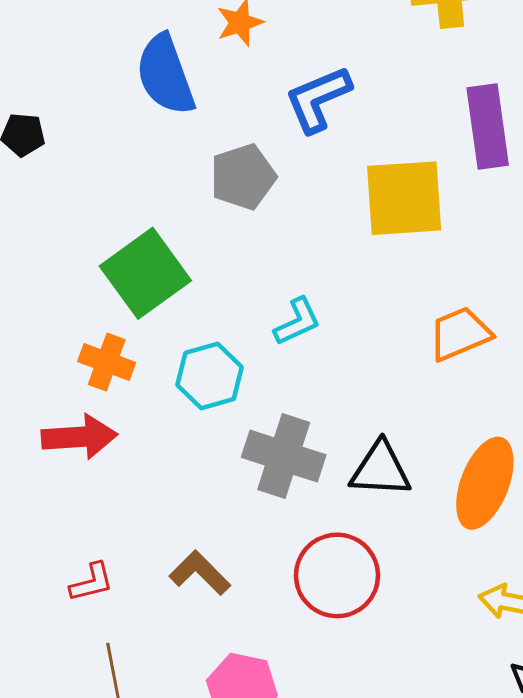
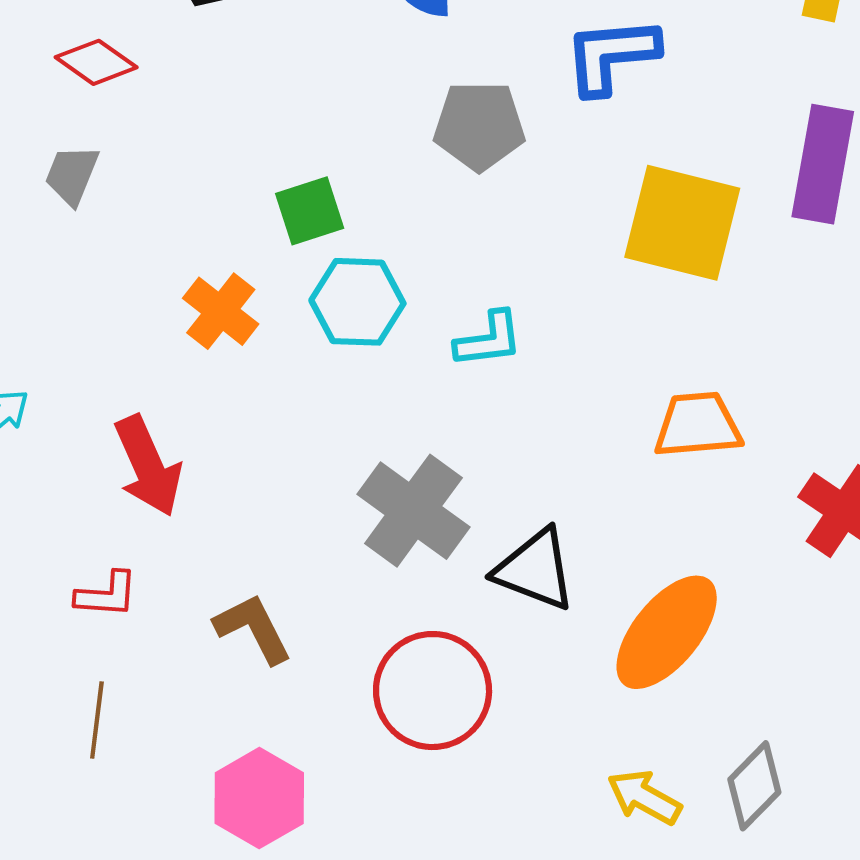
green square: (145, 273) -> (310, 211), size x0.6
cyan hexagon: (210, 376) -> (357, 302), moved
red arrow: (79, 437) -> (148, 466), moved, turned 52

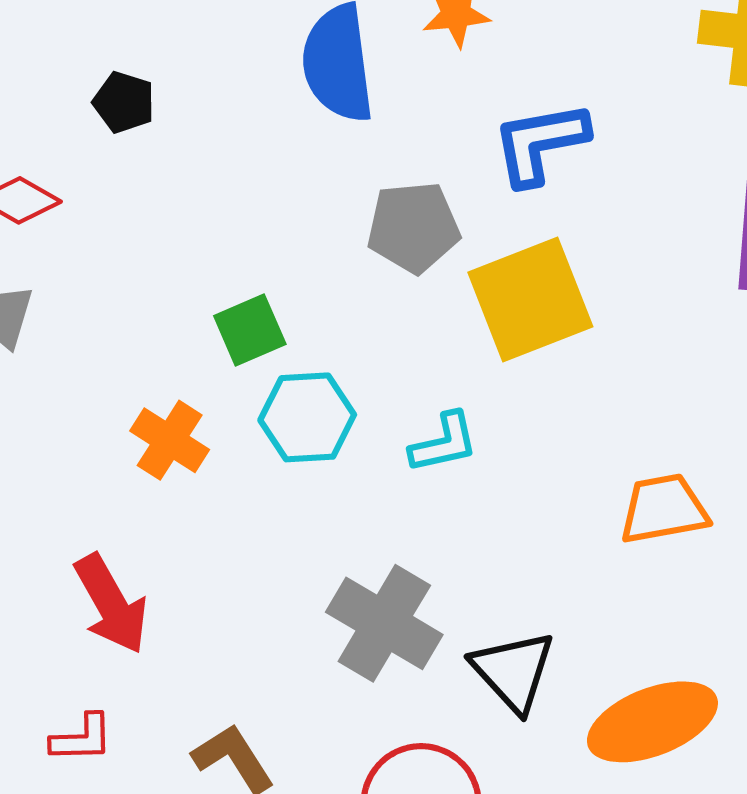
yellow square: (682, 223) -> (530, 300), moved, turned -30
black triangle: (535, 570) -> (513, 671), turned 32
orange ellipse: (667, 632) -> (652, 722), turned 35

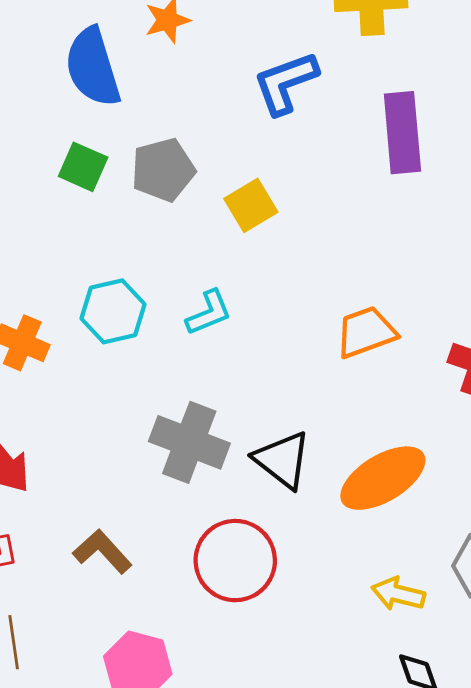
blue L-shape: (540, 143) -> (286, 83), moved
yellow square: (530, 300) -> (251, 205), size x0.6
green square: (250, 330) -> (83, 167), moved, turned -33

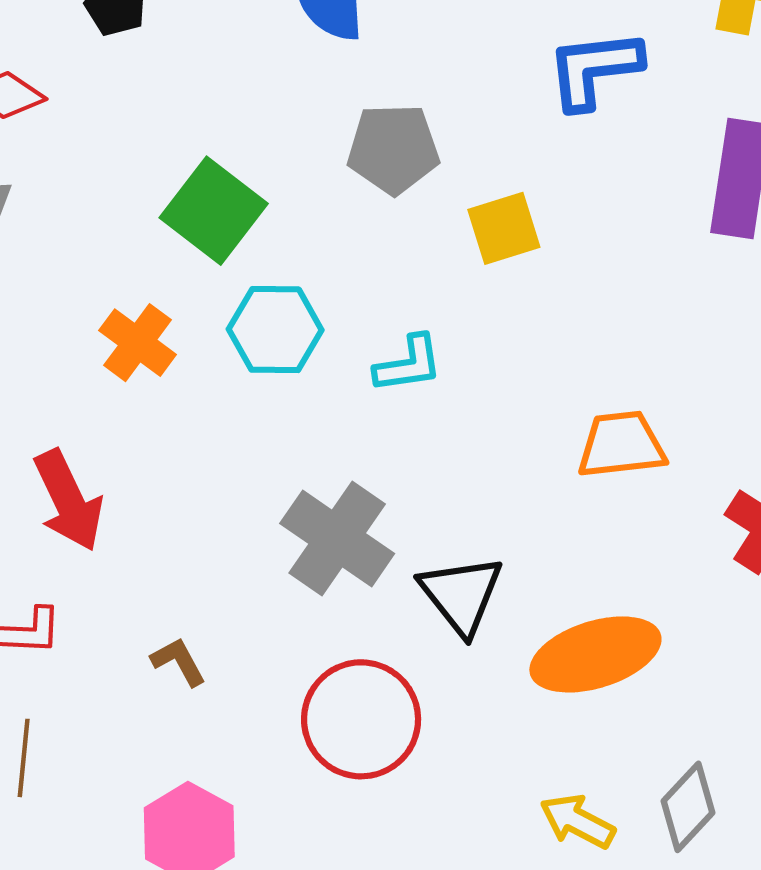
green square: (83, 167) -> (214, 211), moved, size x1.4
brown L-shape: (102, 552) -> (179, 662), size x0.7

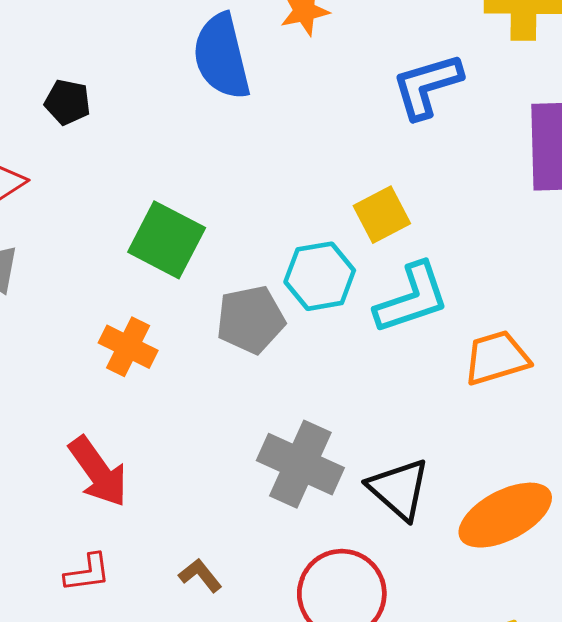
gray pentagon: (393, 149) -> (251, 320), moved
cyan hexagon: (275, 330) -> (320, 276), moved
cyan L-shape: (408, 364) -> (412, 298), moved, size x1.5

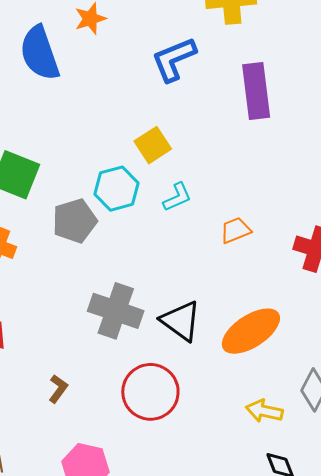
cyan L-shape: (412, 298) -> (177, 197), size x0.6
orange trapezoid: (497, 358) -> (236, 230), size x0.7
brown L-shape: (200, 575) -> (58, 389), turned 80

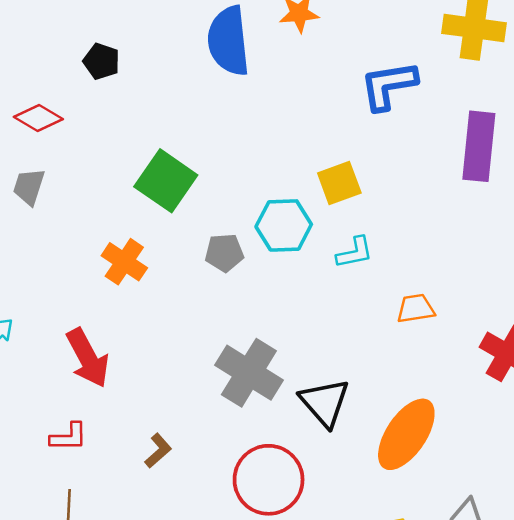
gray pentagon: (75, 221) -> (224, 253), size x0.7
orange ellipse: (251, 331) -> (406, 434), turned -36

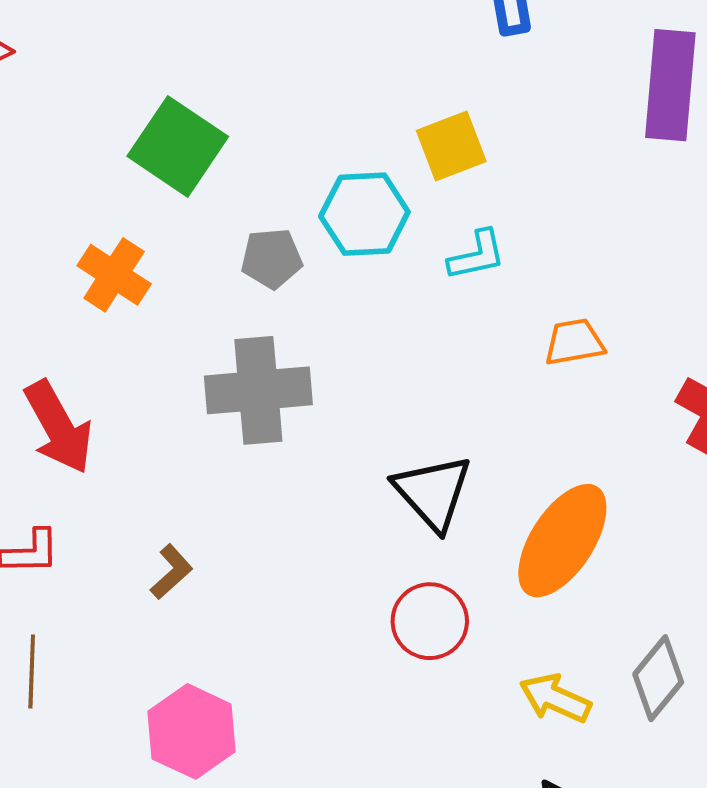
gray cross: (249, 373) -> (258, 390), moved, turned -36
red circle: (269, 480) -> (430, 621), moved, size x0.7

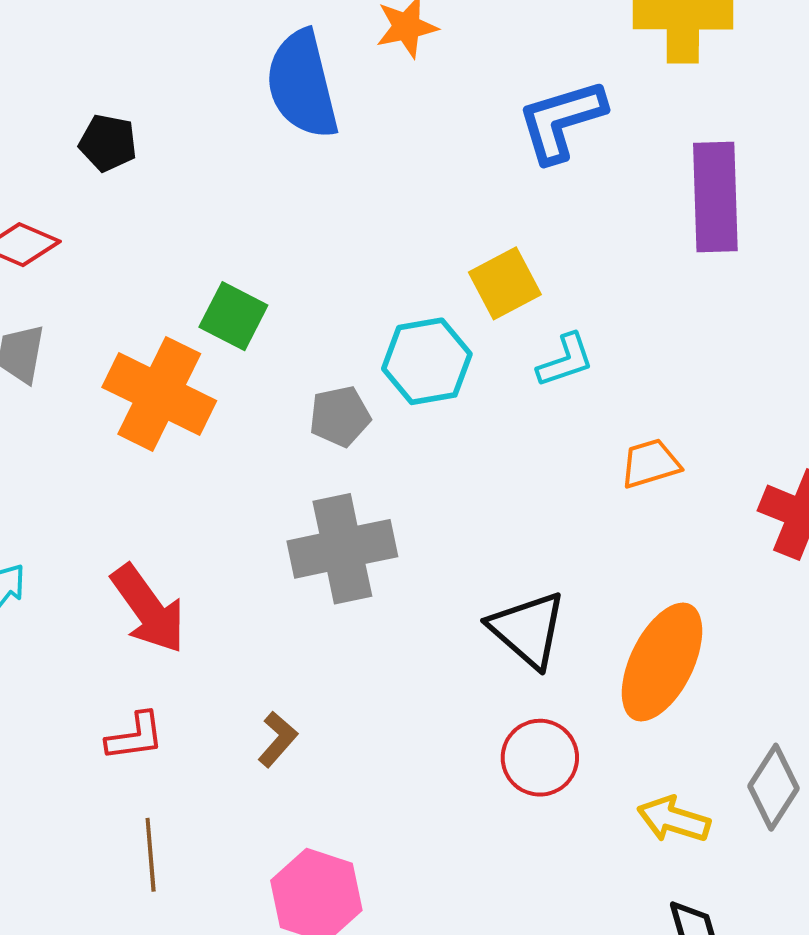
green square: (178, 146) -> (233, 316), size x0.7
cyan L-shape: (477, 255) -> (565, 360), moved
orange cross: (114, 275) -> (159, 394), moved, size x1.5

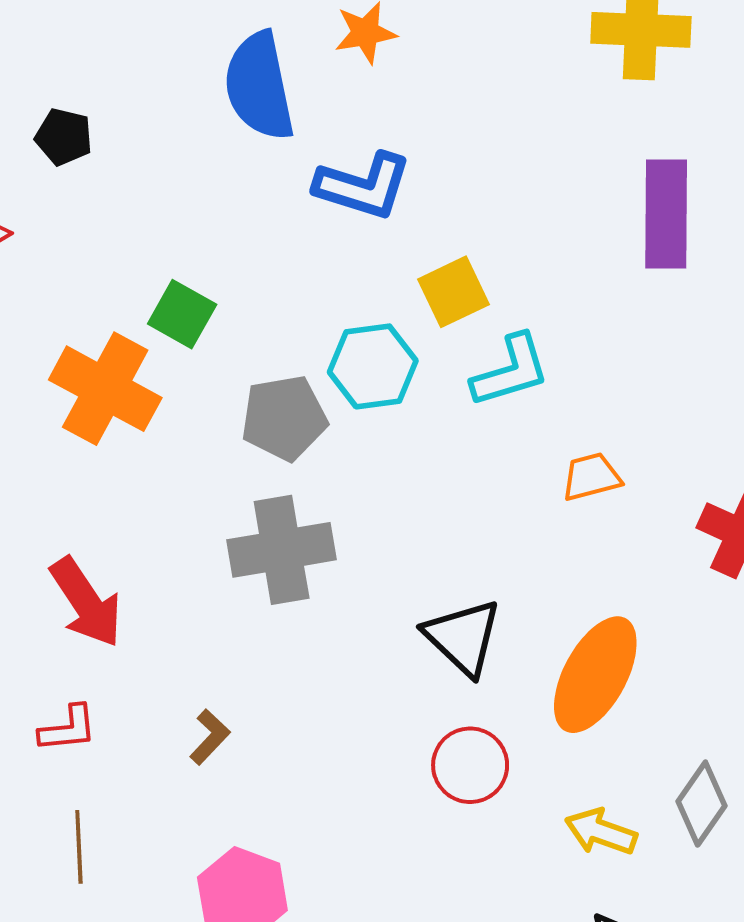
blue L-shape: (561, 121) -> (363, 186), moved, turned -148
cyan L-shape: (565, 360) -> (511, 371), size x1.4
gray pentagon: (340, 416) -> (284, 418), size x1.4

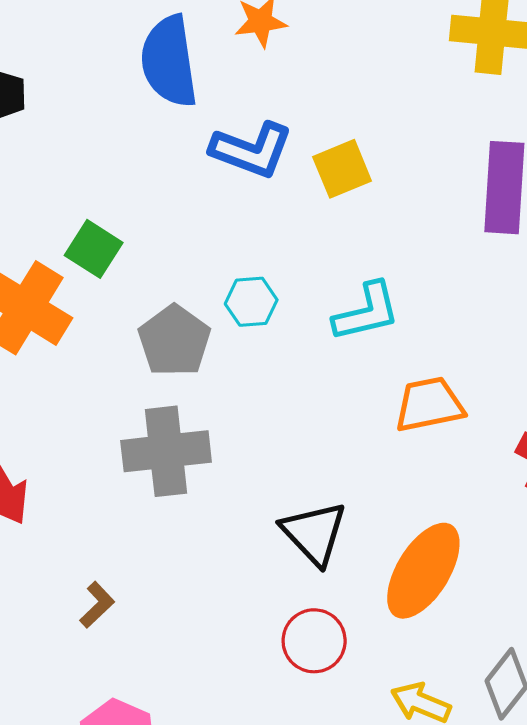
yellow square: (454, 292) -> (342, 169), moved
cyan hexagon: (373, 366) -> (251, 302), size x0.7
gray pentagon: (284, 418) -> (174, 341), turned -30
orange trapezoid: (591, 477) -> (429, 404), size x1.4

